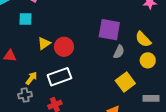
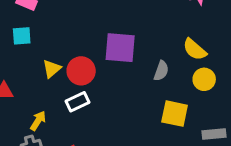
purple square: (109, 30) -> (120, 48), moved
white rectangle: (59, 77) -> (78, 102), moved, size x0.7
yellow square: (125, 82) -> (175, 114), turned -36

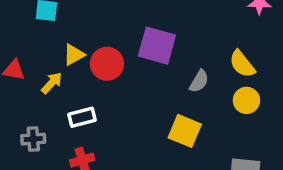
white rectangle: (78, 102) -> (82, 117), moved
yellow square: (175, 114) -> (185, 131), moved
yellow arrow: (38, 121) -> (52, 83), moved

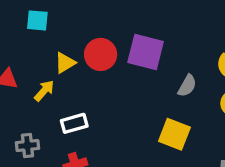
red circle: (107, 64) -> (101, 54), moved

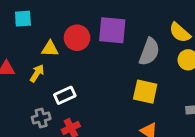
yellow triangle: (65, 63) -> (50, 49), turned 42
gray semicircle: (187, 86) -> (149, 52), size x1.5
gray cross: (27, 146) -> (41, 118), moved

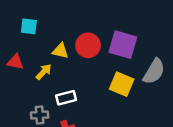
cyan square: (23, 19) -> (29, 26), moved
yellow square: (145, 92) -> (122, 84), moved

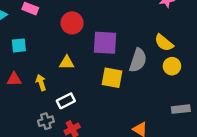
red circle: (88, 45) -> (72, 23), moved
yellow triangle: (60, 51) -> (67, 63), moved
yellow arrow: (44, 72) -> (41, 82), turned -49

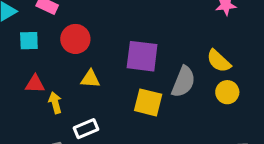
red circle: (72, 23) -> (75, 39), moved
cyan square: (19, 45) -> (29, 41), moved
red triangle: (14, 79) -> (35, 84), moved

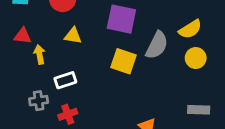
yellow semicircle: (219, 61) -> (190, 29), turned -80

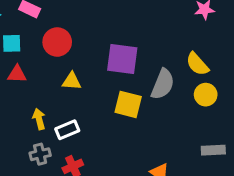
yellow semicircle: (190, 29) -> (197, 64), turned 85
red triangle: (23, 36) -> (17, 74), moved
yellow arrow: (39, 54) -> (39, 119), moved

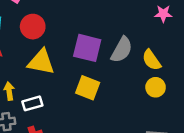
yellow triangle: (72, 81) -> (41, 62), size x1.6
gray semicircle: (163, 84) -> (122, 50), moved

